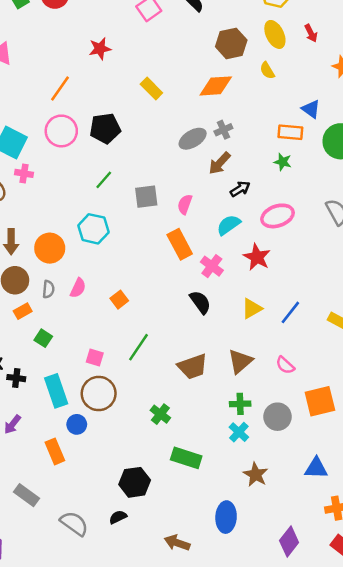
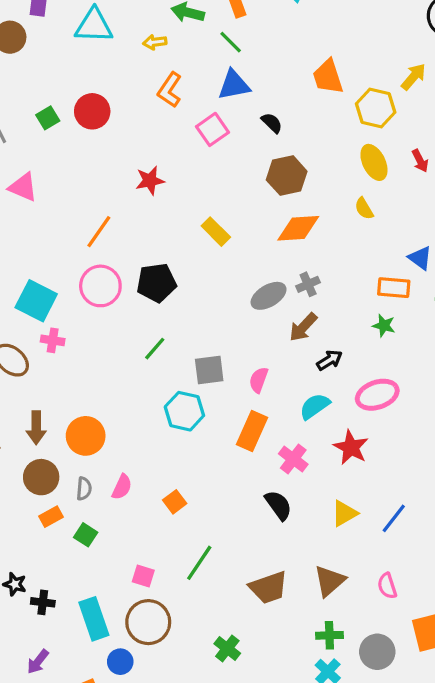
brown hexagon: (231, 43) -> (287, 176), moved
cyan hexagon: (93, 229) -> (184, 411), moved
orange rectangle: (180, 244) -> (252, 431), turned 52
green square: (43, 338) -> (86, 535), moved
pink semicircle: (285, 365) -> (387, 586), turned 30

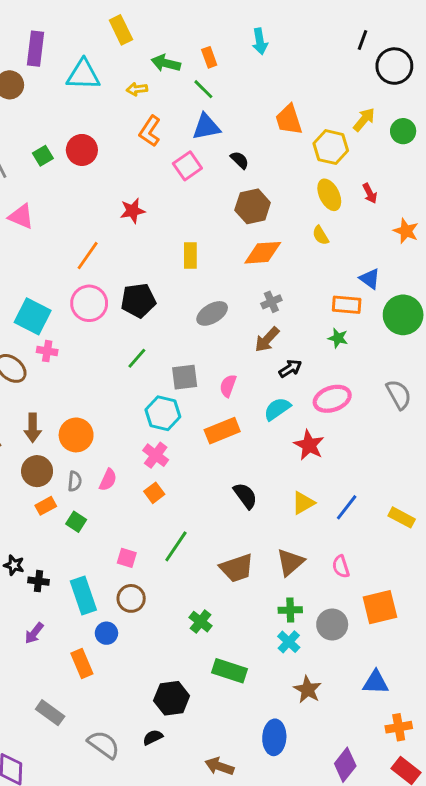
yellow rectangle: (216, 232) -> (190, 256), turned 45
gray ellipse: (269, 296) -> (212, 313), moved
orange rectangle: (252, 431) -> (222, 431), turned 44
pink cross: (293, 459) -> (156, 455), moved
brown circle: (148, 622) -> (131, 598), size x0.7

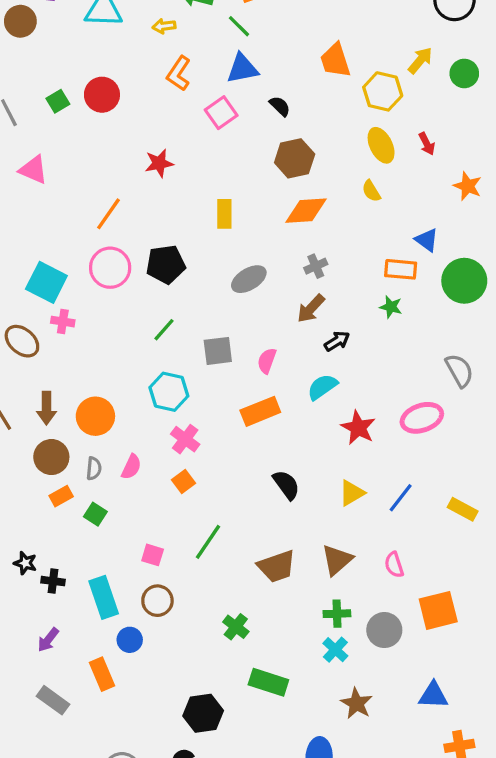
pink ellipse: (332, 399) -> (422, 418), moved
cyan hexagon: (163, 413) -> (169, 392), moved
gray rectangle: (50, 713) -> (53, 700), moved

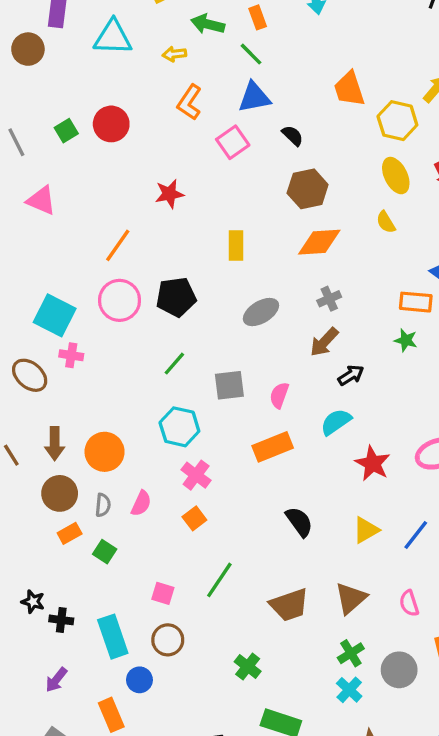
green cross: (337, 614) -> (351, 653), turned -30

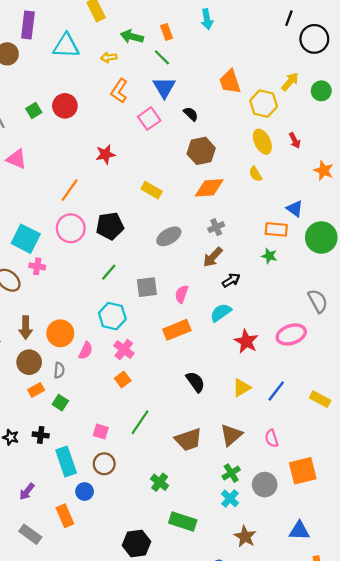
blue triangle: (254, 97) -> (164, 87), turned -50
yellow rectangle: (236, 245) -> (152, 190), turned -60
pink semicircle: (141, 503) -> (86, 351), moved
black cross: (61, 620) -> (41, 435), moved

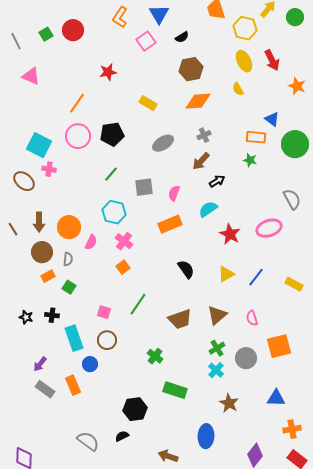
black semicircle: (191, 114) -> (182, 37), turned 104
red arrow: (295, 141) -> (272, 60), size x1.5
gray rectangle: (30, 534) -> (45, 389), moved

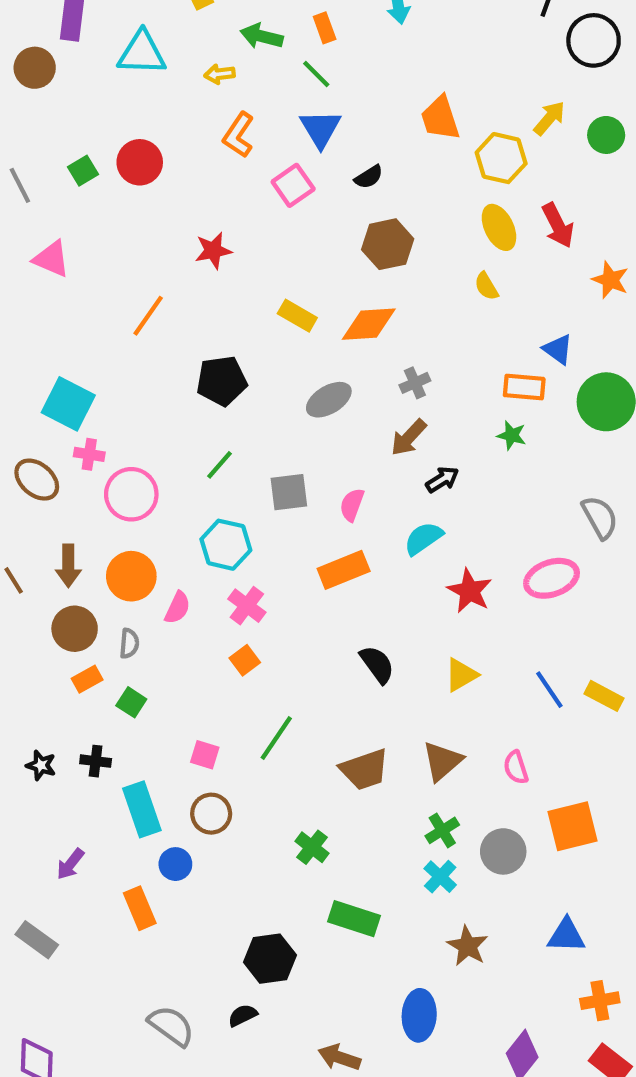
orange diamond: (198, 101) -> (369, 324), moved
pink circle: (78, 136) -> (131, 494), moved
blue line: (256, 277) -> (549, 690), moved, turned -72
gray rectangle: (45, 389) -> (37, 940), moved

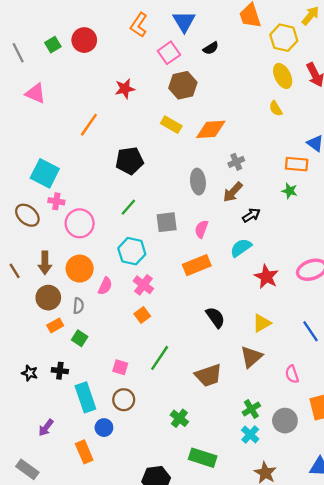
brown hexagon: (388, 244) -> (183, 85), moved
gray ellipse: (329, 400) -> (198, 182), moved, turned -65
brown triangle: (442, 761) -> (251, 357), moved

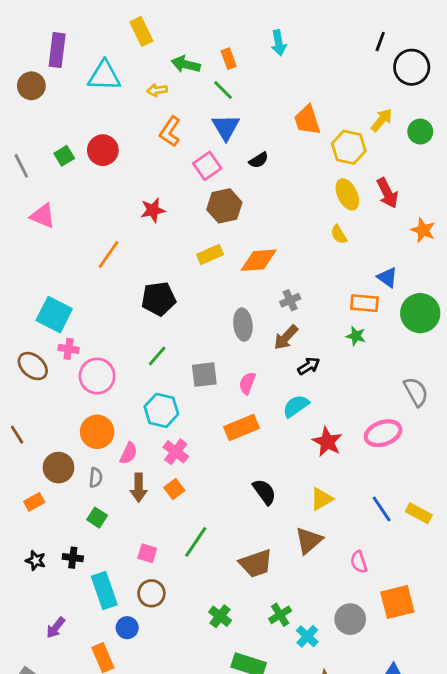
yellow rectangle: (171, 125) -> (210, 255), turned -54
brown arrow: (45, 263) -> (139, 488), moved
orange rectangle: (55, 325) -> (34, 502), moved
green cross: (251, 409) -> (280, 615), moved

